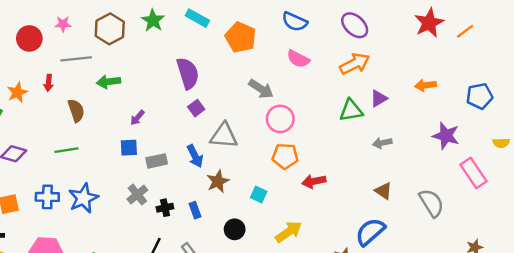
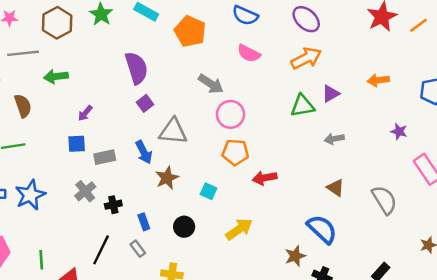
purple star: (446, 136) -> (399, 131), size x0.6
blue rectangle: (195, 210) -> (144, 222), moved
blue semicircle: (370, 232) -> (322, 229), turned 84

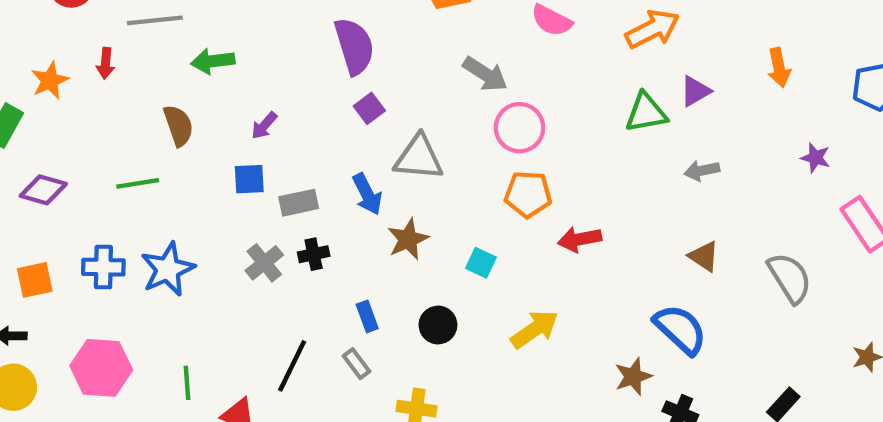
orange arrow: (378, 80) -> (779, 68), turned -95
brown semicircle: (23, 106) -> (178, 126), moved
black cross: (113, 205) -> (314, 254), moved

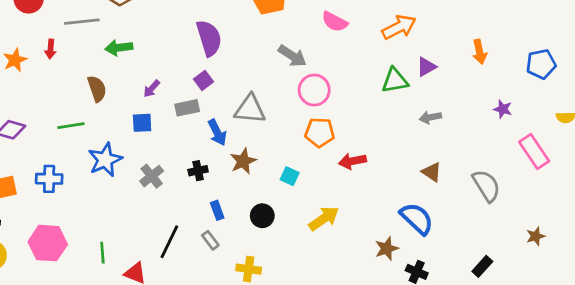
purple square: (369, 108) -> (204, 80), moved
gray rectangle: (299, 203) -> (187, 108), moved
black cross: (314, 254) -> (198, 171), moved
blue star: (168, 269) -> (105, 160), moved

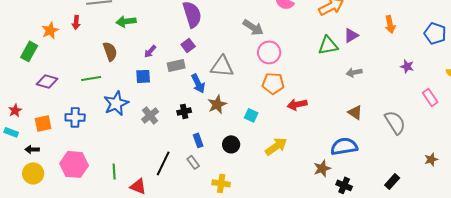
blue pentagon: (541, 64) -> (435, 33), turned 30
pink rectangle: (534, 152) -> (430, 97), size x0.7
blue semicircle: (417, 218) -> (344, 146), turned -52

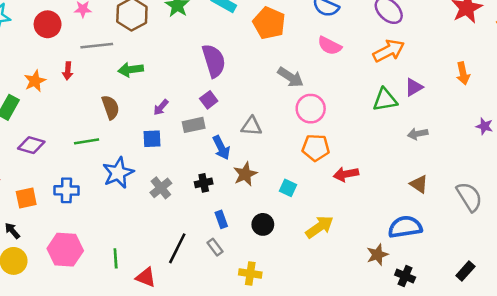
gray triangle: (222, 66) -> (251, 126), size x0.7
black arrow: (32, 149) -> (12, 231), turned 48

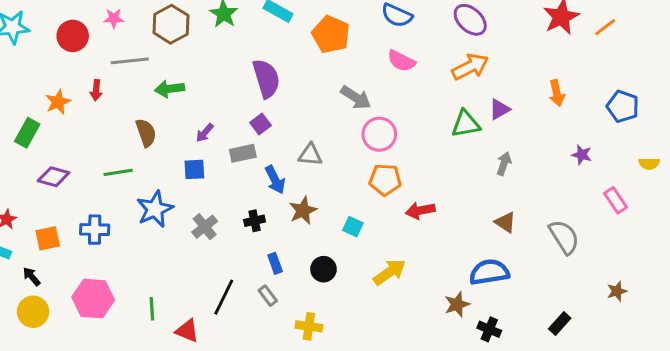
gray arrow: (418, 134) -> (504, 164), turned 120

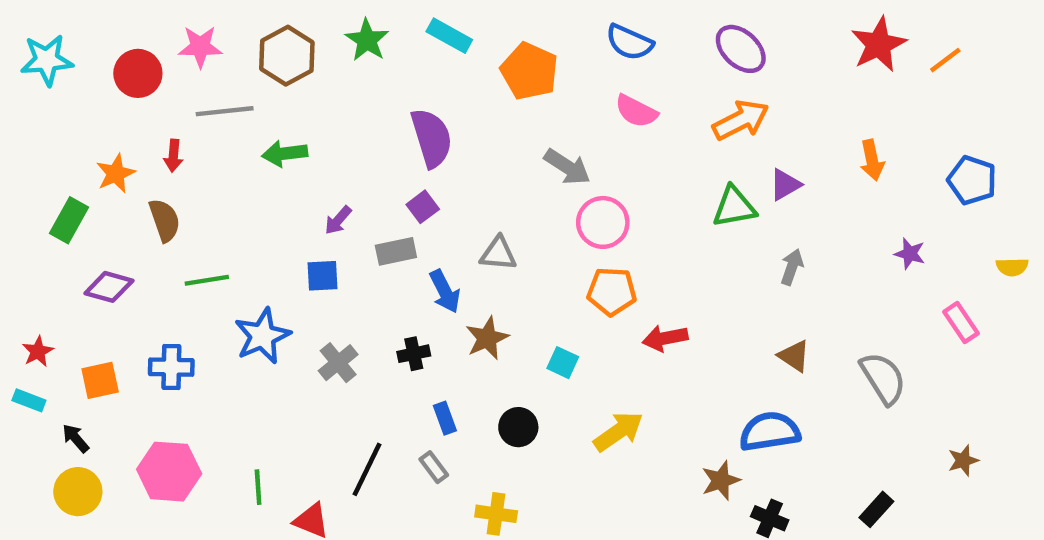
pink star: (114, 18) -> (200, 47), size x1.4
brown semicircle: (146, 133) -> (165, 220), moved

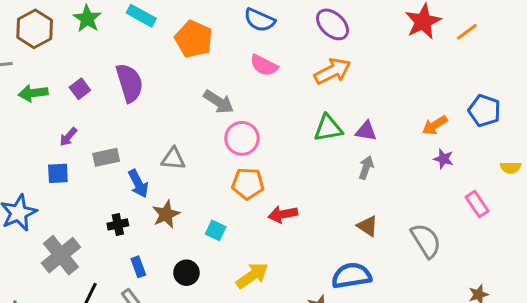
orange arrow: (872, 160) -> (435, 125), moved, turned 70
purple triangle: (785, 185) -> (366, 131), moved, turned 40
purple square: (423, 207) -> (80, 89), moved
gray cross: (338, 363) -> (61, 255), moved, size x1.5

